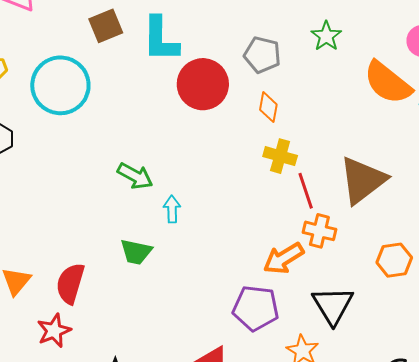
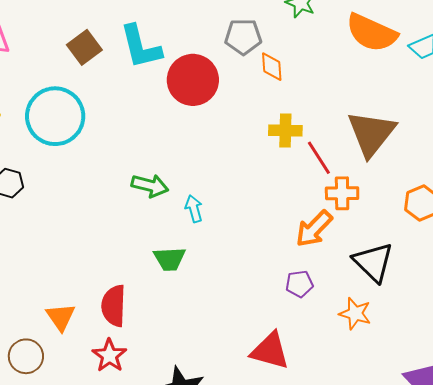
orange diamond: (268, 107) -> (272, 67), moved
purple pentagon: (256, 308) -> (299, 284), size x0.6

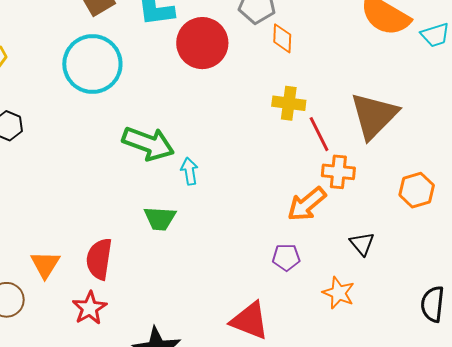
cyan circle: (55, 116) -> (92, 64), moved
green arrow: (150, 186) -> (148, 144), size x1.4
black triangle: (373, 262) -> (362, 244), size x0.6

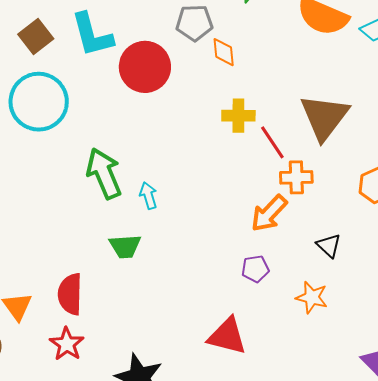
green arrow: (148, 144) -> (104, 173), turned -126

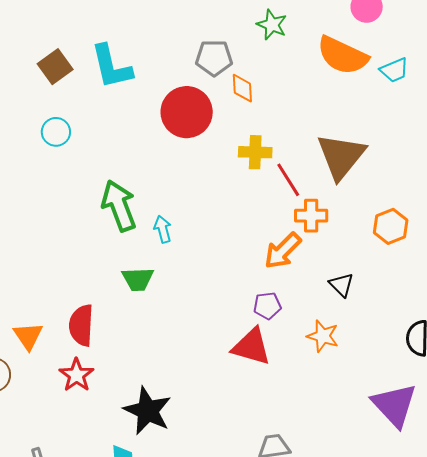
red circle: (145, 67) -> (187, 112), moved
cyan circle: (39, 102) -> (56, 132), size x0.5
red triangle: (227, 336) -> (251, 347), moved

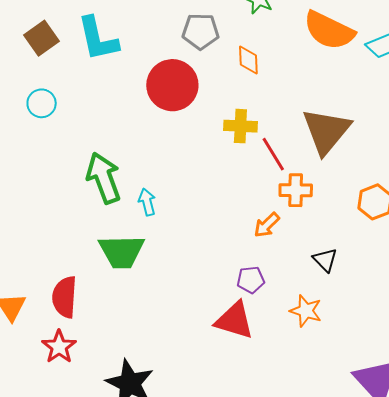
orange diamond: (242, 88) -> (248, 60), moved
orange arrow: (283, 251) -> (267, 225), size x0.7
green trapezoid: (138, 279) -> (122, 252), size x1.4

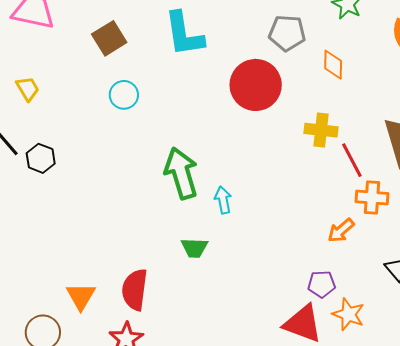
brown square: (41, 38) -> (109, 38), moved
green trapezoid: (122, 252) -> (194, 248), size x0.6
orange star: (306, 311) -> (348, 314), moved

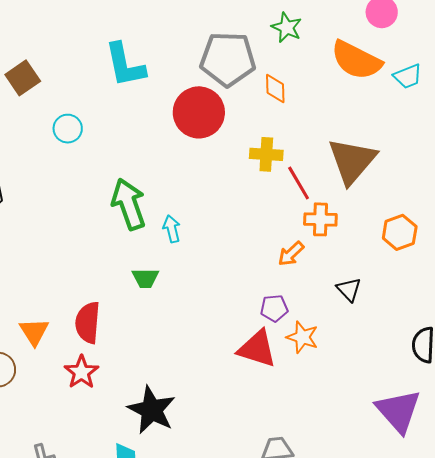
gray pentagon: (287, 33) -> (228, 59), size x1.5
brown square: (109, 38) -> (23, 78), moved

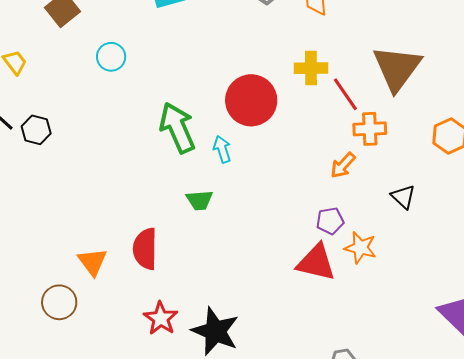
red circle: (199, 112) -> (251, 100), moved
red star: (81, 372) -> (161, 318), moved

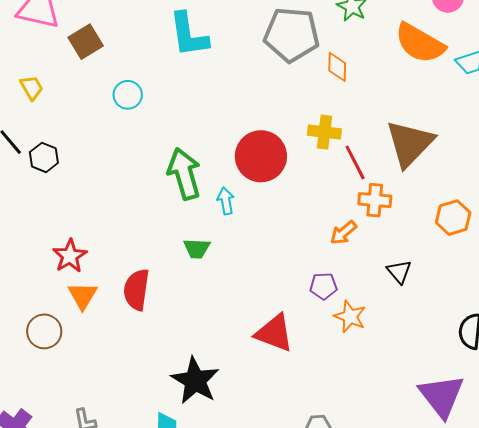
red triangle: (316, 262) -> (274, 333), moved
red star: (161, 318) -> (70, 256), moved

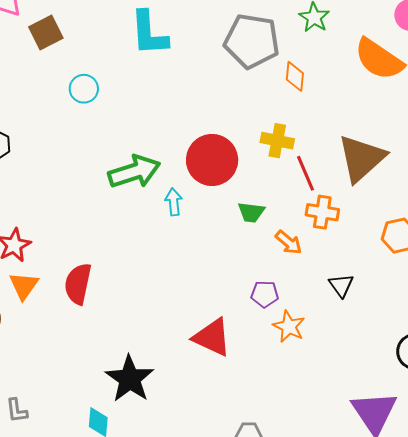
green arrow: (184, 174) -> (134, 172), turned 84
orange arrow: (343, 233) -> (289, 242), turned -104
green trapezoid: (197, 249) -> (251, 212), moved

